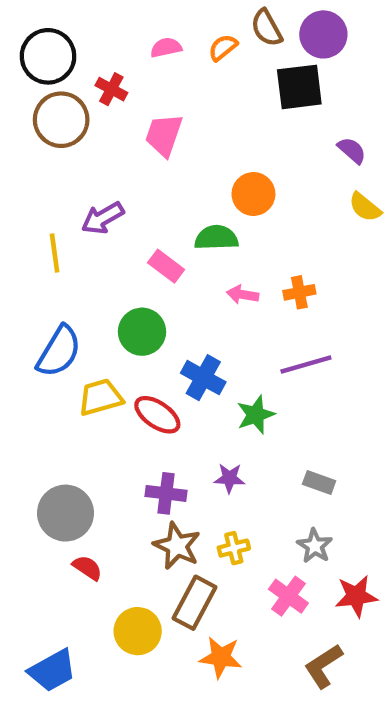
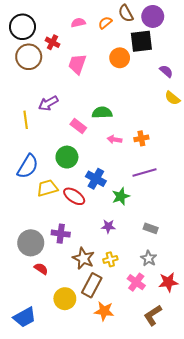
orange circle: (253, 194) -> (120, 58), moved
purple cross: (166, 493) -> (61, 234), moved

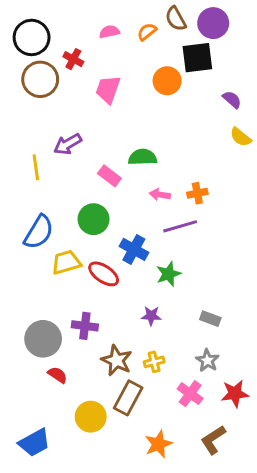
purple line: (144, 173) -> (180, 226), moved
orange star: (104, 311) -> (158, 444), moved, turned -30

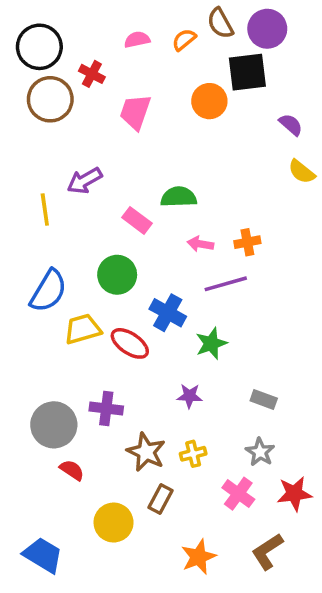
brown rectangle: (128, 398) -> (161, 499), size x0.7
blue trapezoid: (34, 443) -> (43, 555), turned -120

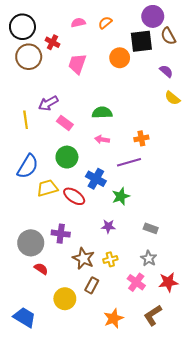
brown semicircle: (220, 23) -> (168, 36), moved
pink rectangle: (137, 220) -> (65, 123), moved
pink arrow: (200, 244) -> (102, 139), moved

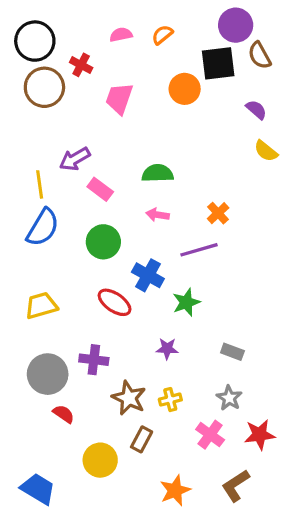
orange cross: (141, 138) -> (218, 213), turned -32
blue semicircle: (28, 166) -> (43, 227), moved
yellow trapezoid: (47, 188) -> (41, 306), moved

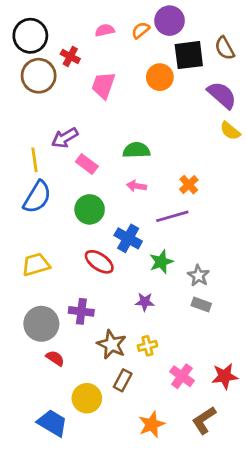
purple circle: (236, 25) -> (170, 21), moved
purple semicircle: (256, 110) -> (222, 95), size x1.6
gray star: (229, 398) -> (198, 276), moved
blue trapezoid: (38, 489) -> (52, 423), moved

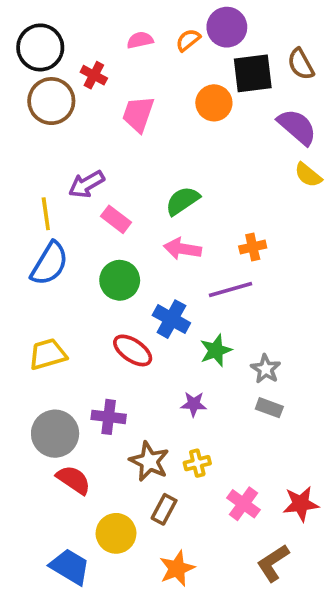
green semicircle: (136, 150) -> (183, 201), turned -32
orange cross: (189, 185) -> (253, 247), turned 30
pink arrow: (136, 186) -> (183, 249), size x1.4
red semicircle: (55, 358) -> (74, 480), size x1.4
orange star: (152, 424) -> (177, 568), moved

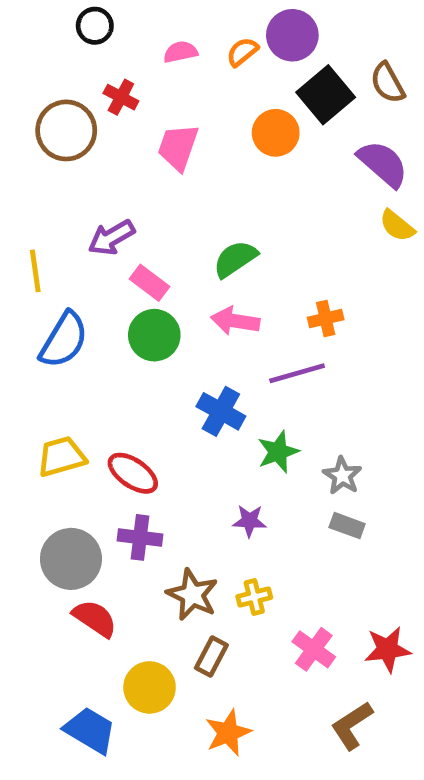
black circle: (40, 47) -> (95, 26), moved, size x0.6
black square: (253, 73) -> (326, 95), turned -33
yellow line: (46, 214) -> (35, 271), moved
green circle: (120, 280) -> (154, 335), moved
red ellipse: (133, 350) -> (133, 473), moved

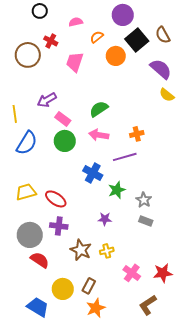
orange semicircle: (242, 52) -> (97, 37), moved
brown rectangle: (211, 656) -> (89, 286), moved

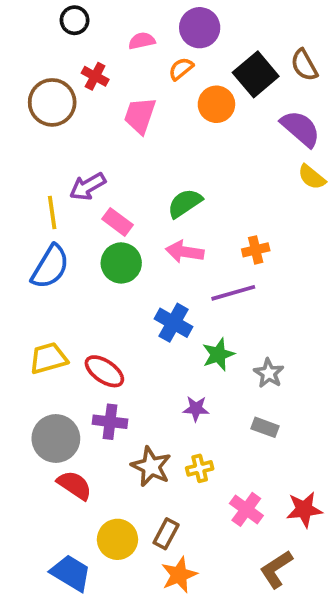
purple circle: (123, 15) -> (200, 28), moved
yellow line: (15, 114) -> (52, 213), moved
gray rectangle: (146, 221) -> (265, 427), moved

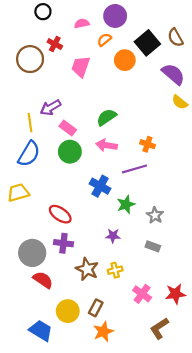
orange cross: (256, 250) -> (147, 144), turned 32
yellow trapezoid: (48, 358) -> (18, 193), moved

